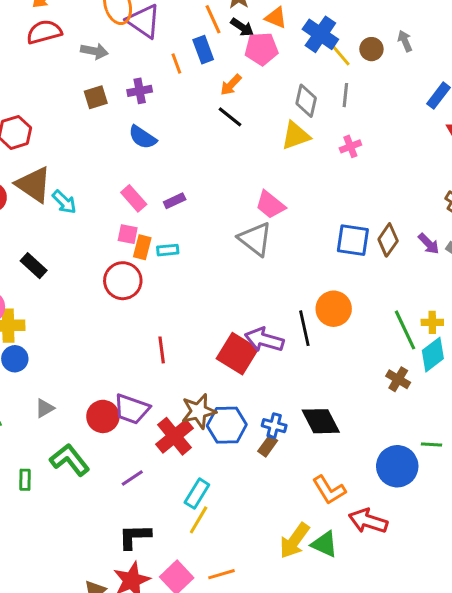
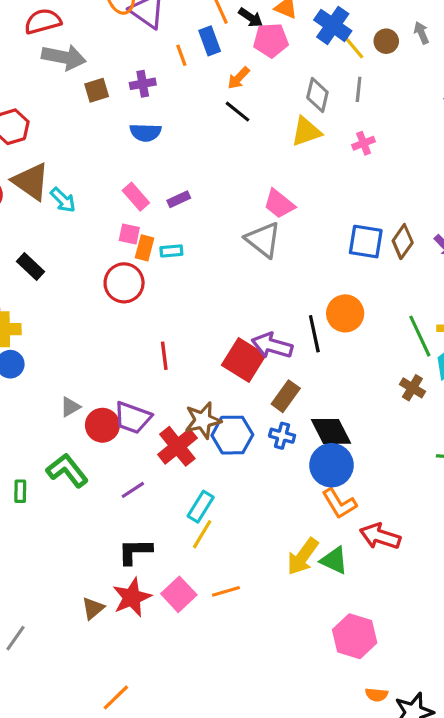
gray arrow: (94, 51) -> (64, 57), moved, size x1.5
blue semicircle: (142, 137) -> (145, 132), turned -32
gray triangle: (45, 408) -> (70, 407), moved
brown rectangle: (268, 446) -> (286, 396), moved, size x1.4
blue circle: (397, 466) -> (331, 465), moved

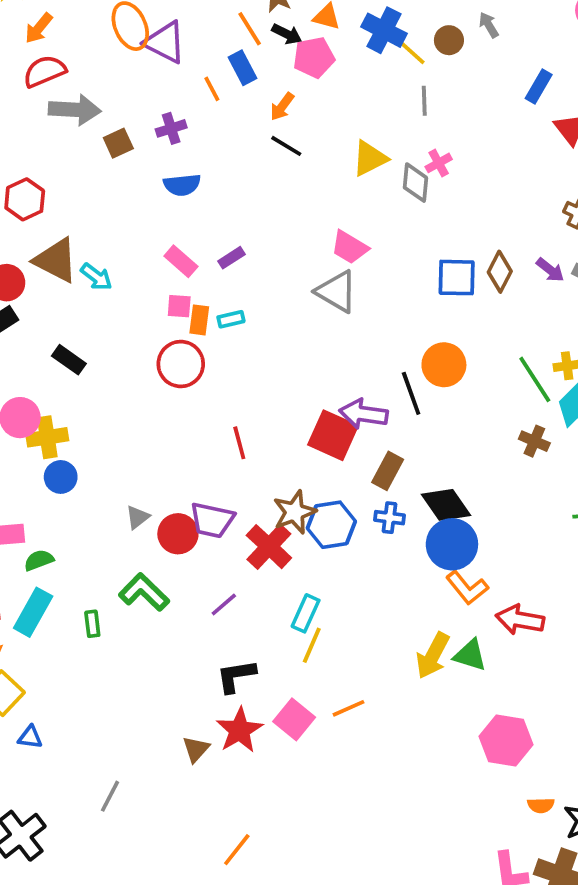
gray diamond: (317, 95) -> (415, 183), moved

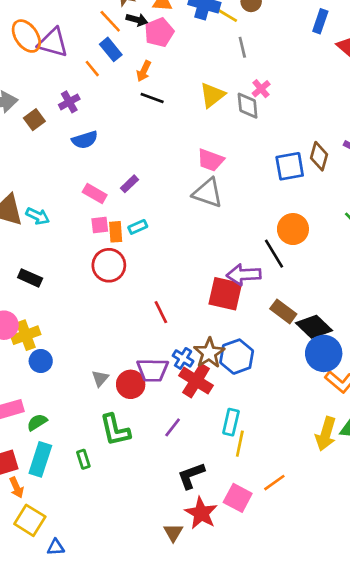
brown rectangle: (388, 471) -> (283, 311), moved, turned -70
blue cross: (390, 518) -> (183, 358), moved, turned 36
green L-shape: (144, 592) -> (115, 430), turned -136

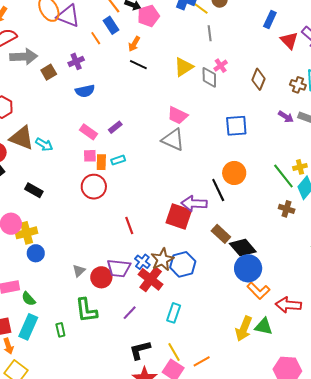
brown diamond: (319, 156) -> (259, 79), moved
green semicircle: (37, 422) -> (29, 299), turned -105
yellow line: (240, 444) -> (174, 352), moved, turned -48

